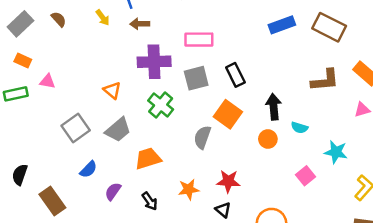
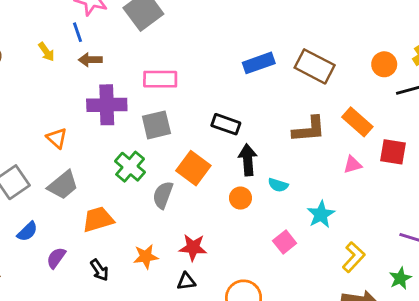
black rectangle: (235, 75) -> (226, 124), moved, turned -45
green cross: (161, 105) -> (130, 167), moved
cyan star: (336, 152) -> (321, 214), turned 30
black triangle: (223, 210) -> (186, 281), turned -49

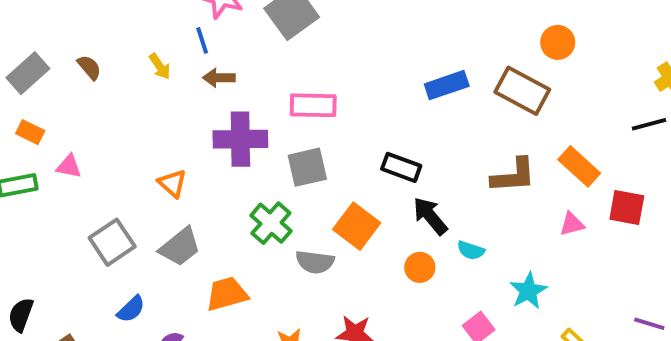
orange circle: (384, 64) -> (558, 42), moved
black arrow: (248, 160) -> (430, 216), turned -36
gray semicircle: (163, 195) -> (315, 262), turned -104

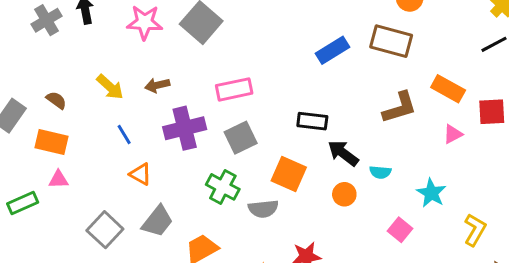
blue line: (202, 40) -> (124, 134), moved
yellow arrow: (160, 66) -> (110, 87), size x1.4
orange rectangle: (30, 132) -> (51, 142), moved, size x1.5

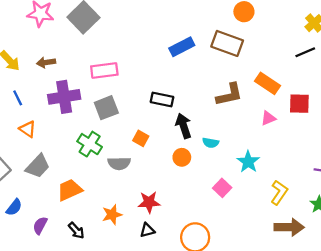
black arrow: (343, 153) -> (183, 126), turned 30
orange square: (289, 174) -> (141, 138), size x0.6

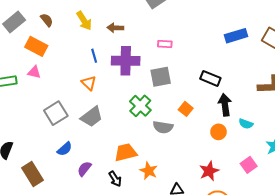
pink rectangle: (104, 70) -> (165, 44), size x0.6
blue line: (18, 98) -> (94, 56), moved
orange trapezoid: (70, 190) -> (126, 152), moved
red star: (149, 202) -> (209, 171), moved, turned -30
orange star: (112, 215) -> (149, 171), turned 30

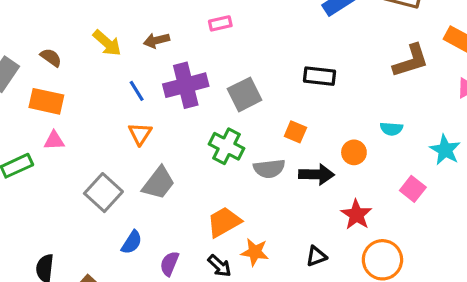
pink rectangle: (165, 44) -> (220, 23), moved
orange triangle: (89, 83) -> (140, 134), turned 35
black arrow: (225, 105) -> (316, 174), moved, turned 115
orange star: (149, 171) -> (255, 252), moved

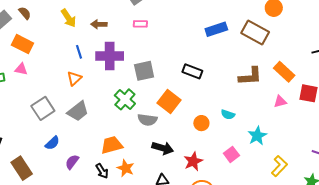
brown semicircle: (51, 57) -> (25, 13), moved
orange square: (295, 132) -> (169, 101), size x1.6
black arrow: (316, 174) -> (163, 148), moved

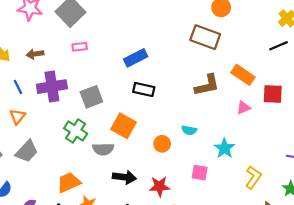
blue rectangle: (216, 29) -> (136, 58), moved
pink square: (231, 154) -> (200, 173), turned -35
red star: (193, 161) -> (159, 186), turned 30

